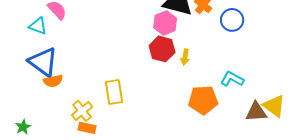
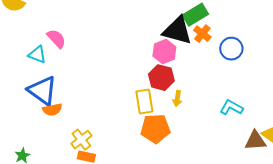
yellow arrow: (185, 57) -> (177, 99), moved
yellow rectangle: (114, 92) -> (144, 102), moved
orange pentagon: (203, 100) -> (155, 129), moved

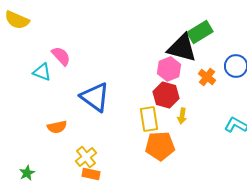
orange cross: (202, 34) -> (207, 77), moved
blue triangle: (42, 91) -> (95, 97), moved

